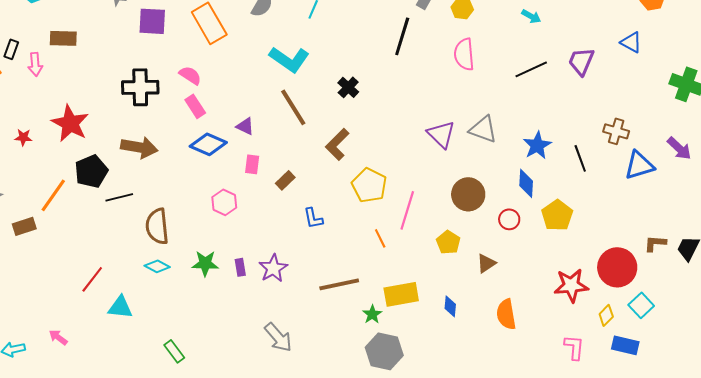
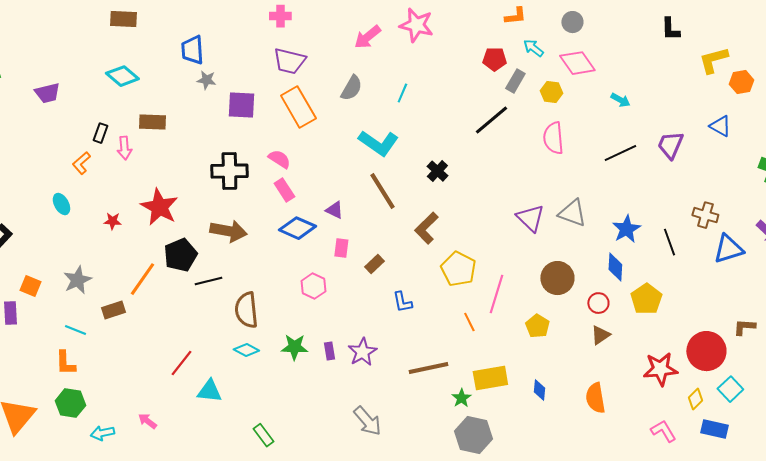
black line: (402, 36) -> (491, 120), turned 33
brown triangle: (486, 263) -> (600, 335), moved
pink L-shape: (574, 347) -> (663, 431), turned -36

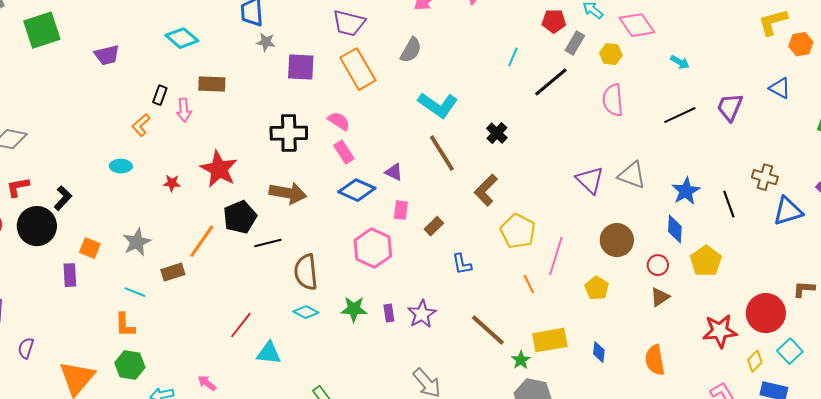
cyan line: (402, 93) -> (513, 57), moved
cyan ellipse: (61, 204) -> (121, 166), turned -60
pink hexagon: (313, 286) -> (373, 248), size x1.5
brown line: (428, 368) -> (488, 330), turned 54

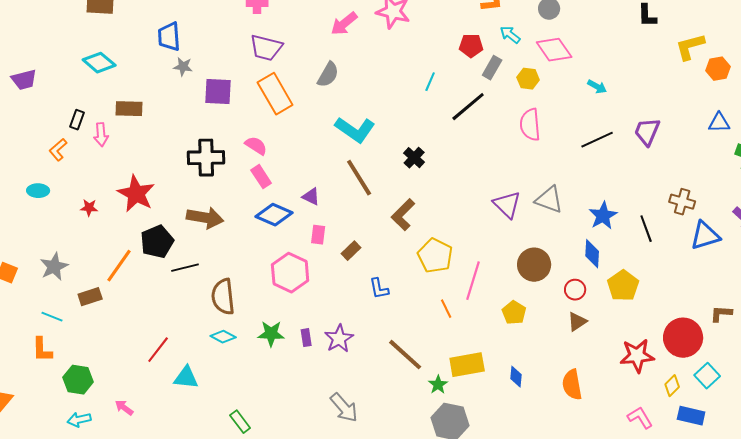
blue triangle: (780, 88) -> (719, 123), moved, turned -30
green hexagon: (130, 365) -> (78, 380), moved

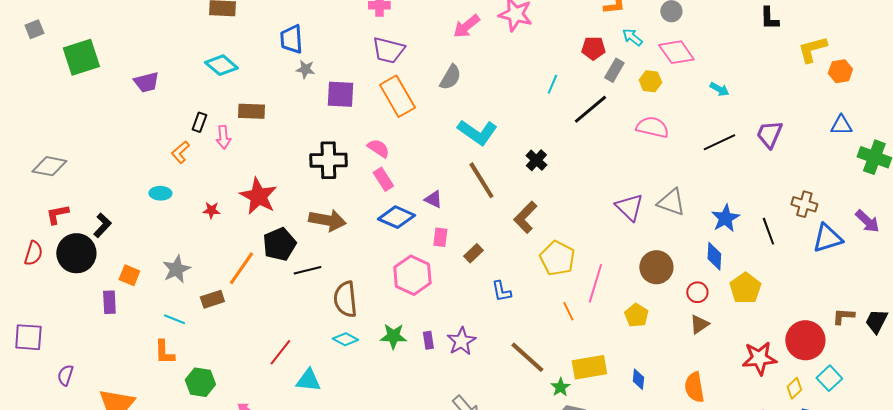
pink semicircle: (530, 125) -> (652, 127), turned 108

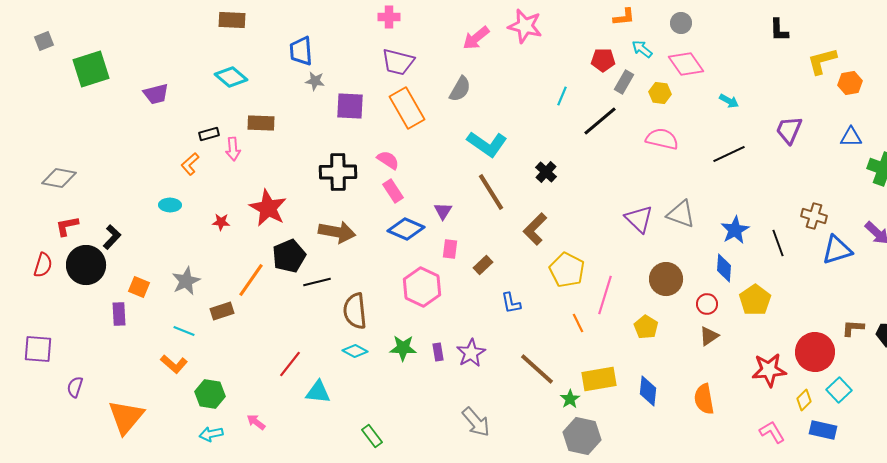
black rectangle: (199, 122) -> (209, 134), turned 54
purple trapezoid: (769, 134) -> (789, 130), moved
purple triangle: (433, 199) -> (443, 211), turned 36
orange L-shape: (164, 352) -> (174, 364), turned -48
blue diamond: (638, 379) -> (648, 391), size x1.4

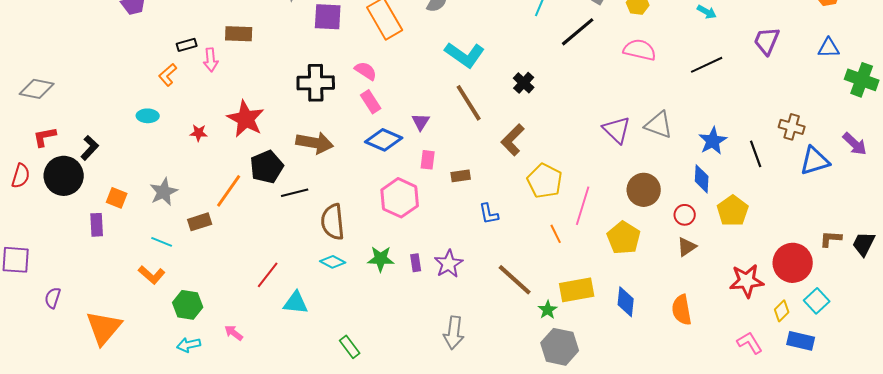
brown rectangle: (483, 265) -> (461, 176), turned 36
yellow pentagon: (646, 327) -> (624, 238), size x1.4
gray arrow: (476, 422) -> (454, 333), turned 48

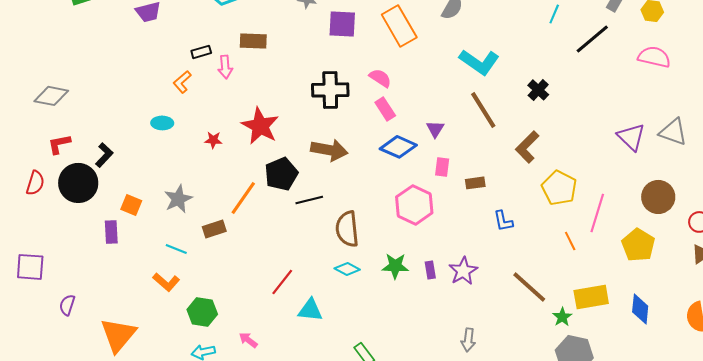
gray arrow: (454, 333) -> (468, 340), size x0.7

